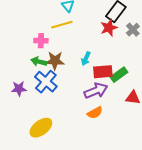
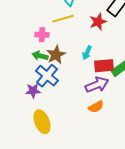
red star: (109, 28) -> (98, 22), moved
brown star: (55, 61) -> (56, 55), turned -30
purple star: (19, 89) -> (33, 91), moved
yellow ellipse: (41, 128) -> (42, 122), turned -75

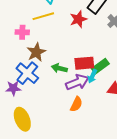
cyan arrow: (87, 53) -> (92, 76), moved
green arrow: (40, 56) -> (59, 68), moved
orange semicircle: (96, 107) -> (76, 104), turned -35

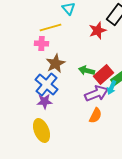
yellow line: (43, 16) -> (51, 28), moved
red rectangle: (84, 63) -> (104, 74), turned -36
green arrow: (59, 68) -> (87, 70), moved
purple star: (13, 88) -> (45, 102), moved

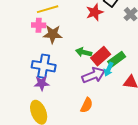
brown star: (56, 64) -> (53, 34), moved, turned 30
blue cross: (47, 84) -> (44, 66), turned -30
orange semicircle: (96, 116) -> (87, 105), moved

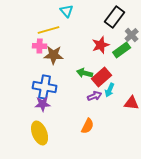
red star: (95, 12) -> (101, 45), moved
green rectangle: (117, 59) -> (122, 50), moved
purple arrow: (94, 75) -> (95, 96), size x0.6

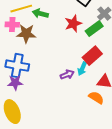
green arrow: (85, 73) -> (40, 14), moved
red rectangle: (102, 77) -> (92, 56), moved
orange semicircle: (88, 126) -> (96, 98), moved, turned -84

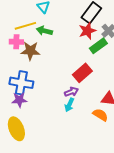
red star: (73, 24) -> (87, 31), moved
red rectangle: (92, 56) -> (82, 73), moved
cyan arrow: (82, 69) -> (69, 105), moved

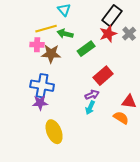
green rectangle: (98, 46) -> (86, 49), moved
yellow ellipse: (16, 129) -> (54, 132), moved

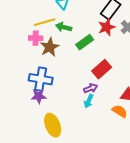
brown star: (51, 54) -> (50, 47), turned -30

